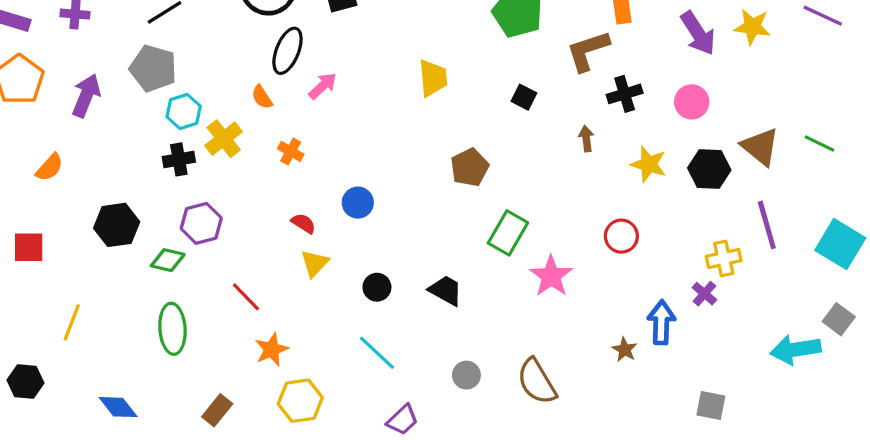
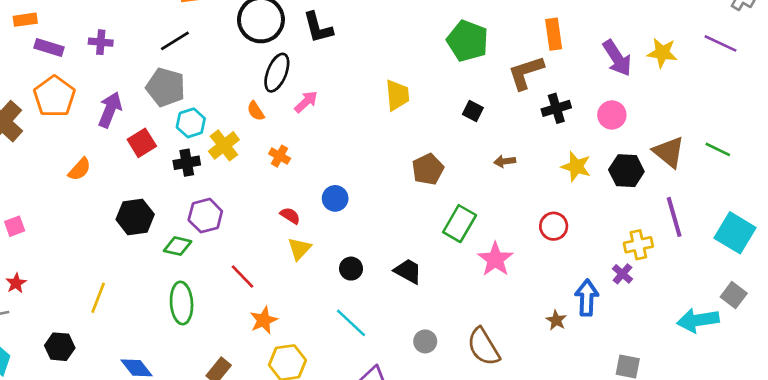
brown arrow: (586, 139) -> (505, 161), moved, turned -90
red square: (29, 247) -> (142, 143), moved, turned -32

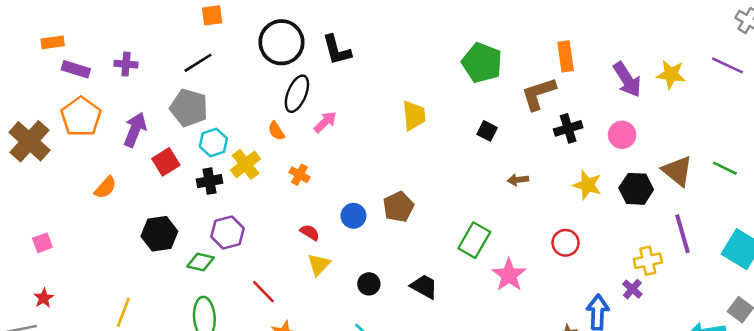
brown pentagon: (428, 169) -> (398, 207), moved

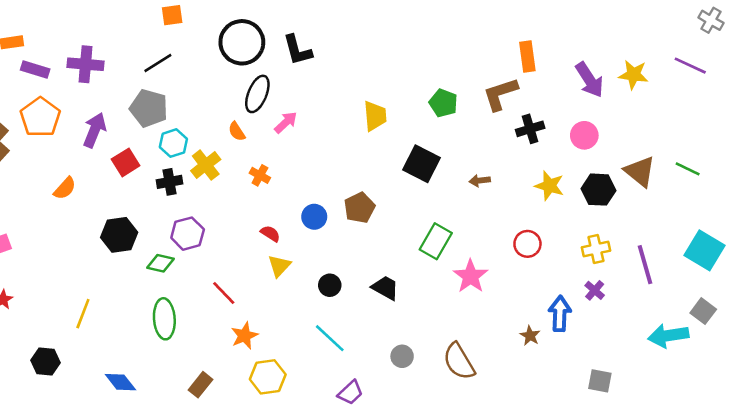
green pentagon: (482, 63) -> (443, 103), moved, size x0.7
purple cross: (126, 64) -> (86, 64), size x1.5
black square: (487, 131) -> (421, 164), moved, size x1.8
purple line: (682, 234) -> (645, 265), moved
yellow cross: (648, 261) -> (596, 249), moved

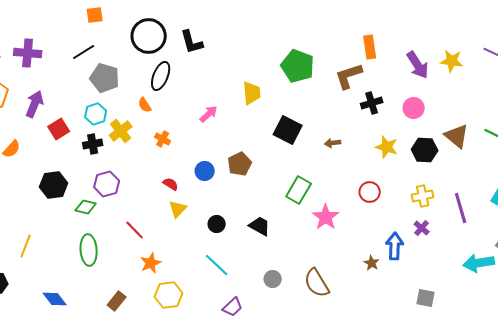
green pentagon: (443, 103) -> (298, 66), moved, size x1.5
gray pentagon: (149, 108) -> (105, 78), moved
pink arrow: (286, 122) -> (209, 114), moved

